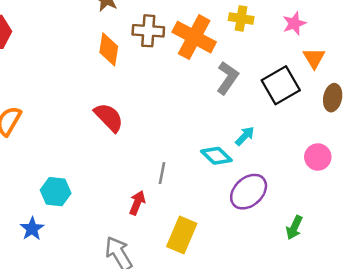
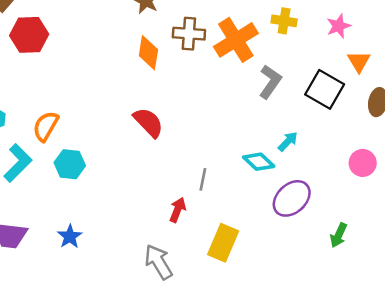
orange cross: (194, 37) -> (236, 40), turned 30
black square: (281, 85) -> (325, 89), turned -30
cyan hexagon: (56, 192) -> (70, 164), moved

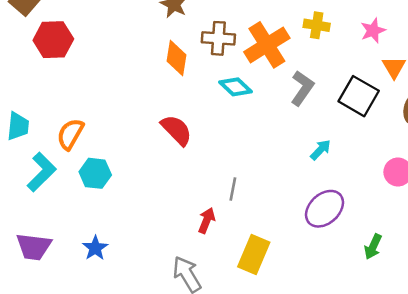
cyan diamond: (259, 162) -> (235, 87), moved

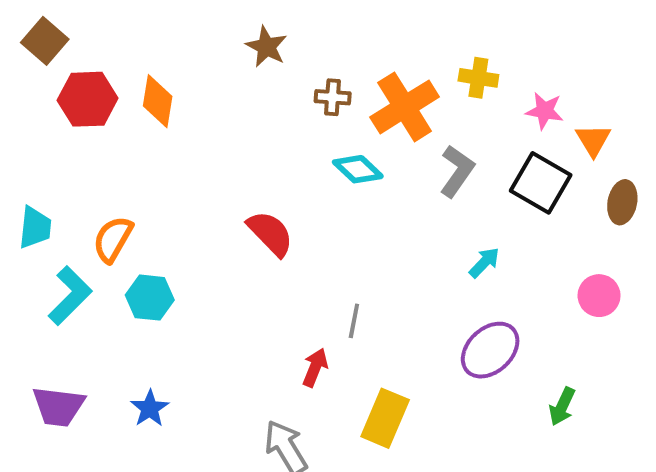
pink star: (373, 30) -> (545, 111), moved, turned 30
brown cross: (218, 38) -> (333, 97), size x0.7
orange diamond: (176, 58) -> (158, 101), moved

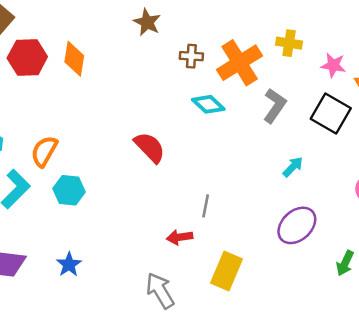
red arrow: (315, 368) -> (180, 237), turned -120

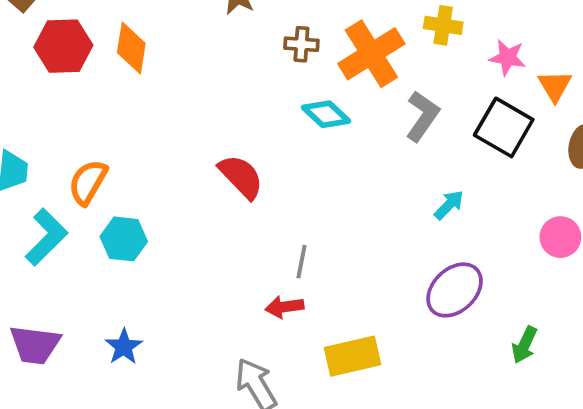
gray line: (206, 206) -> (301, 262), moved
yellow rectangle: (227, 271) -> (352, 356), turned 54

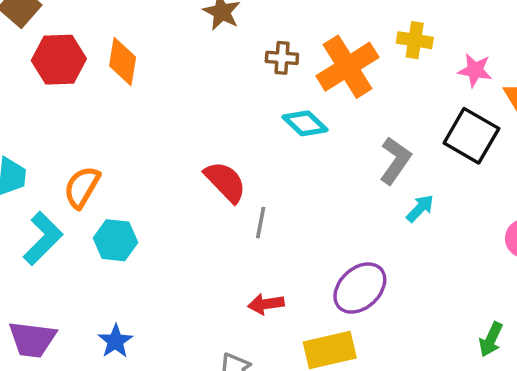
gray L-shape: (422, 116) -> (395, 161), moved
gray line: (301, 262) -> (261, 223), moved
purple ellipse: (455, 290) -> (360, 288), moved

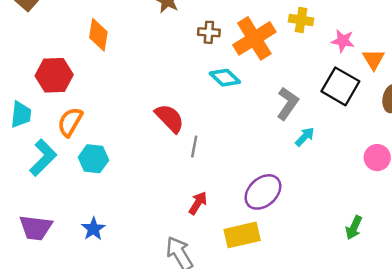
red hexagon: (59, 60) -> (54, 75), moved
red arrow: (266, 304) -> (198, 203), turned 130

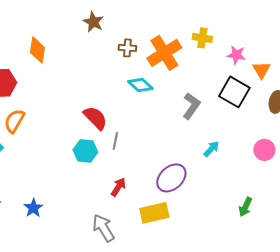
cyan arrow: (305, 137) -> (211, 149), moved
cyan hexagon: (93, 159) -> (85, 151), moved

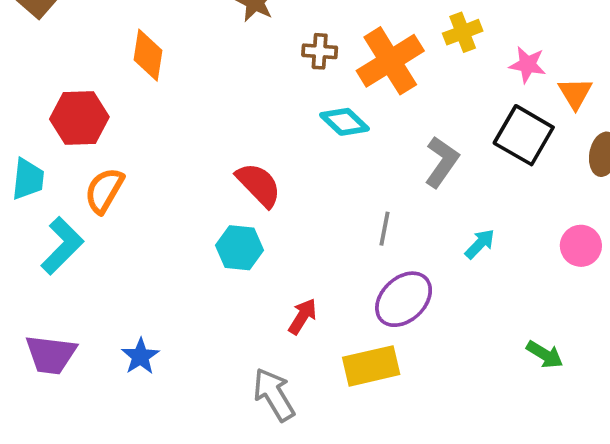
yellow cross: (202, 38) -> (463, 32), turned -30
gray line: (115, 141) -> (384, 229), moved
green arrow: (245, 207) -> (545, 354), turned -84

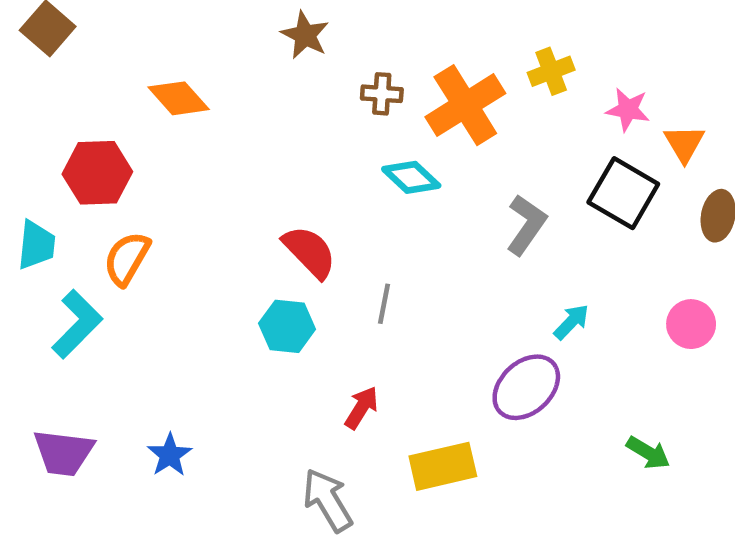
orange diamond: (148, 55) -> (179, 98), turned -51
gray line: (384, 229) -> (384, 304), moved
purple ellipse: (404, 299) -> (526, 387), moved

